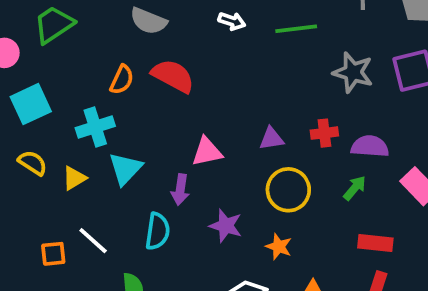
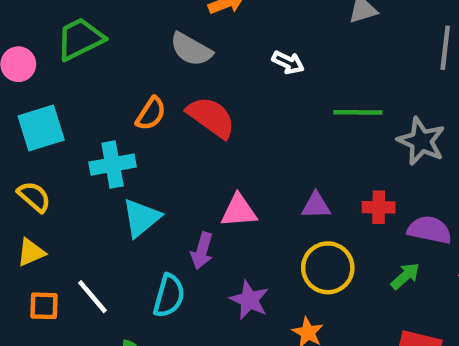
green line: (296, 29) -> (358, 112), moved
yellow triangle: (74, 178) -> (31, 252), moved

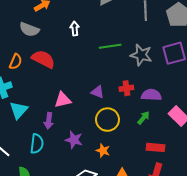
white arrow: (288, 62) -> (75, 28), turned -112
purple triangle: (316, 206) -> (98, 92), turned 32

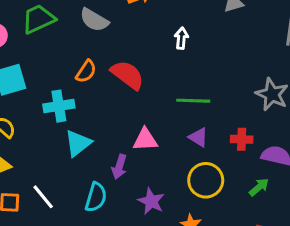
gray semicircle: (29, 29) -> (94, 20), moved
green line: (110, 46) -> (193, 101), moved

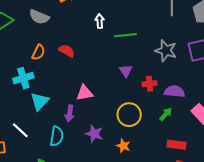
red semicircle: (127, 75) -> (67, 51), size x0.7
green line: (193, 101) -> (125, 35), moved
purple triangle: (198, 137) -> (126, 71), moved, turned 32
white line: (43, 197) -> (20, 130), moved

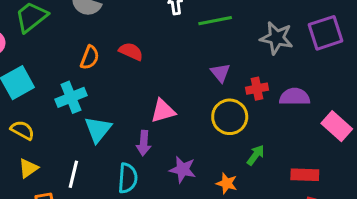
green arrow: (166, 114) -> (256, 155), moved
yellow circle: (129, 115) -> (230, 117), moved
white line: (20, 130) -> (73, 174), turned 66

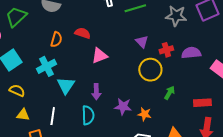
pink triangle: (163, 111) -> (100, 56), moved
yellow triangle: (28, 168) -> (23, 115), turned 48
orange star: (227, 183) -> (145, 114), moved

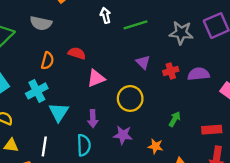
yellow circle: (150, 70) -> (130, 98), moved
orange star: (145, 114) -> (156, 146), moved

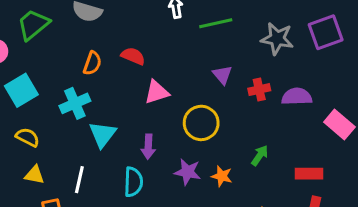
orange star: (156, 146) -> (222, 176), moved

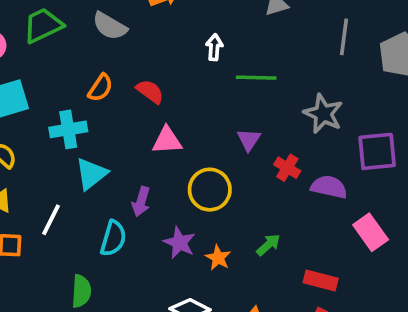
purple square: (326, 32) -> (377, 151), moved
red cross: (259, 90) -> (287, 168), turned 30

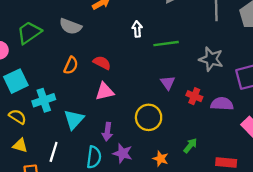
cyan cross: (68, 129) -> (44, 100), moved
pink triangle: (167, 140) -> (105, 91), moved
purple star: (179, 243) -> (123, 153), moved

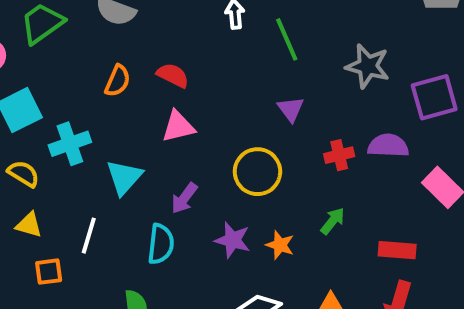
green line: (166, 44) -> (287, 39), turned 75
red cross: (194, 96) -> (339, 155), moved, turned -35
purple arrow: (107, 132) -> (184, 198), turned 30
purple star: (123, 153) -> (233, 240), moved

